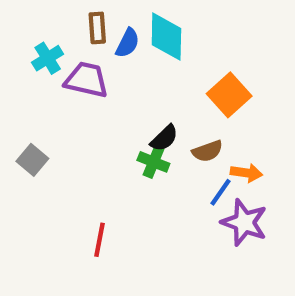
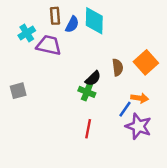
orange square: (229, 95) -> (146, 62), moved
brown semicircle: (208, 151) -> (118, 67), moved, turned -77
gray square: (32, 160) -> (18, 91), turned 35
red line: (99, 240) -> (88, 129), moved

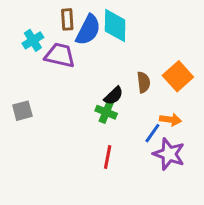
blue semicircle: (72, 24) -> (88, 30), size x1.5

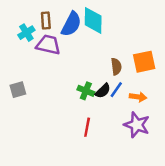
brown rectangle: (67, 19) -> (46, 20), moved
orange square: (178, 76) -> (144, 62), turned 30
black semicircle: (114, 96) -> (103, 91), moved
blue line: (152, 133) -> (116, 90), moved

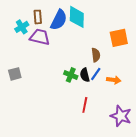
orange square: (144, 62) -> (119, 38), moved
black semicircle: (103, 91) -> (85, 75), turned 120
purple star: (137, 125) -> (121, 116), moved
red line: (87, 127) -> (85, 105), moved

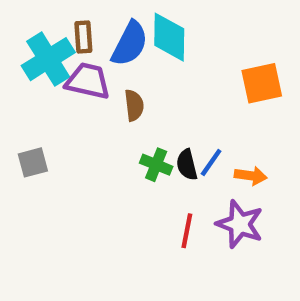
cyan cross: (22, 27) -> (48, 59), size x1.6
brown semicircle: (96, 55) -> (134, 105), moved
purple star: (121, 116) -> (240, 224), moved

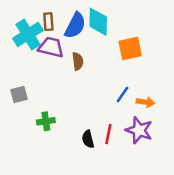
orange square: (262, 83) -> (130, 48), moved
green cross: (156, 165) -> (46, 121), moved, turned -30
black semicircle: (187, 165) -> (88, 139), moved

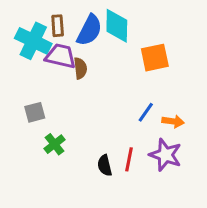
cyan cross: (28, 34) -> (33, 41), turned -32
brown semicircle: (78, 61) -> (80, 68), moved
gray square: (19, 94) -> (35, 112), moved
green cross: (46, 121) -> (55, 144), turned -30

